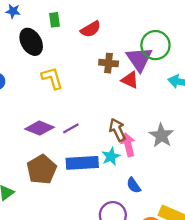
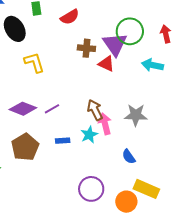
gray star: (161, 135) -> (136, 115), turned -30
blue rectangle: (82, 163) -> (63, 141), size x0.5
blue semicircle: (134, 185) -> (129, 157), moved

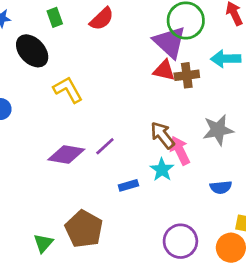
brown cross: (86, 48) -> (187, 75), moved
brown pentagon: (25, 147) -> (84, 229), moved
blue semicircle: (129, 157) -> (221, 187), turned -49

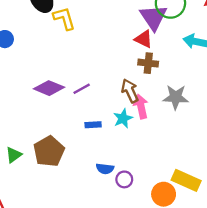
brown cross: (187, 75) -> (148, 63), moved
yellow L-shape: (68, 90) -> (64, 18), moved
blue semicircle: (221, 187) -> (105, 169), moved
purple circle: (180, 241) -> (124, 179), size x0.6

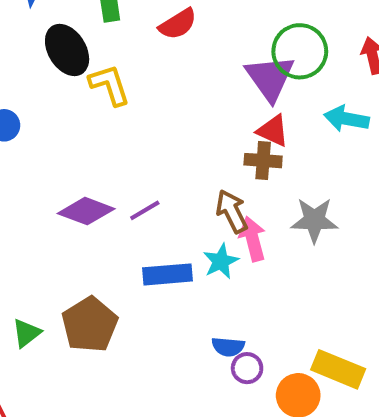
red triangle: (144, 39) -> (273, 131), moved
blue rectangle: (93, 125) -> (167, 274), size x1.6
blue semicircle: (105, 169) -> (228, 347), moved
purple circle: (124, 179) -> (247, 368), moved

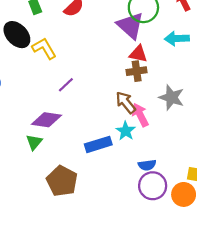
purple line: (145, 210) -> (66, 85), moved
gray star: (314, 220) -> (171, 97), turned 30
green triangle: (26, 333) -> (34, 142), moved
blue semicircle: (228, 347) -> (147, 165), moved
purple circle: (247, 368) -> (153, 186), size x1.6

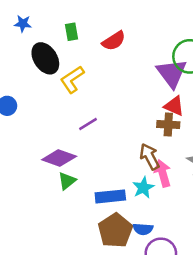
yellow L-shape: (44, 48) -> (72, 79), turned -105
green triangle: (34, 142) -> (67, 181), moved
blue semicircle: (147, 165) -> (143, 229), moved
brown pentagon: (62, 181) -> (115, 230), moved

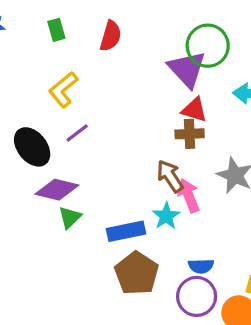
red semicircle: (114, 41) -> (111, 36), turned -35
black ellipse: (45, 58) -> (32, 147), moved
purple line: (88, 124) -> (77, 133), moved
blue semicircle: (143, 229) -> (201, 266), moved

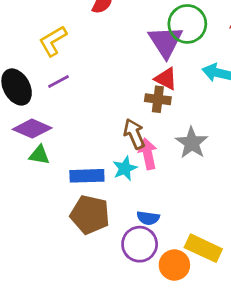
green triangle: (70, 217) -> (39, 155), turned 45
brown pentagon: (137, 273) -> (90, 215), turned -30

